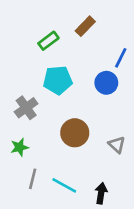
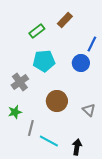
gray line: (33, 179) -> (31, 128), moved

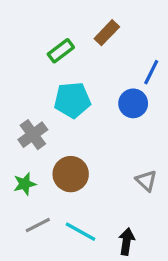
brown circle: (57, 101) -> (71, 174), moved
gray line: (31, 128) -> (38, 225), moved, turned 49

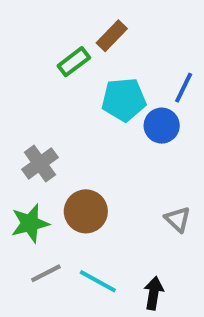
brown rectangle: (107, 33) -> (112, 36), moved
cyan pentagon: (72, 100) -> (124, 100), moved
green star: (25, 184) -> (30, 223), size x1.4

